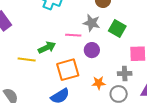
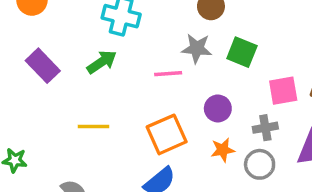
green arrow: (47, 48) -> (102, 62), moved
purple circle: (92, 50) -> (218, 108), moved

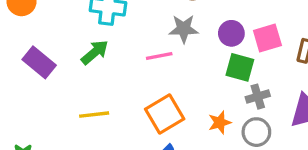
green square: (242, 52) -> (240, 67), moved
pink square: (283, 91) -> (267, 38), moved
purple circle: (218, 108) -> (231, 33), moved

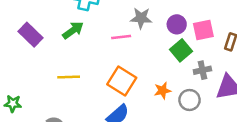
green square: (240, 67) -> (181, 50), turned 30
gray cross: (258, 97) -> (202, 70), moved
orange square: (165, 114) -> (122, 81), turned -32

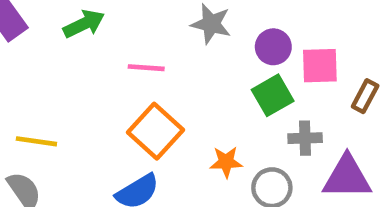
pink line: (121, 37) -> (146, 68), moved
yellow line: (69, 77) -> (36, 141), moved

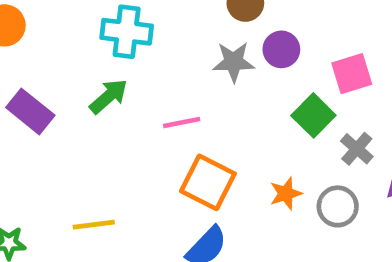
purple circle: (273, 47) -> (281, 49), moved
gray cross: (305, 138) -> (357, 149), turned -32

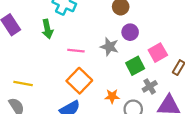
gray star: (234, 62) -> (109, 47), moved
pink square: (352, 74) -> (158, 53), turned -30
green arrow: (109, 96) -> (47, 29), turned 102

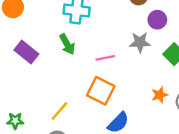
orange square: (79, 81) -> (101, 91), moved
yellow line: (23, 84) -> (59, 111), turned -42

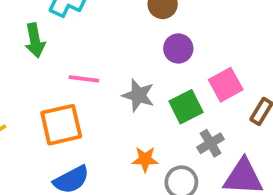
gray star: (140, 42) -> (138, 95), moved
orange square: (101, 91) -> (61, 125), turned 32

